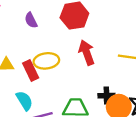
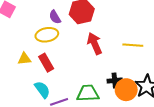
purple semicircle: (31, 20) -> (55, 17), moved
yellow ellipse: (46, 61) -> (47, 35), moved

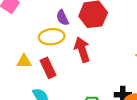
red arrow: (95, 43) -> (82, 50), moved

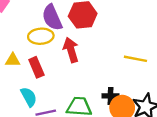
purple semicircle: (62, 18) -> (52, 18), size x1.6

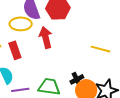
black cross: (111, 96) -> (77, 79), turned -32

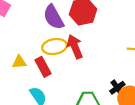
yellow ellipse: (21, 24) -> (54, 47), moved

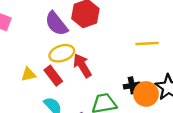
red arrow: (75, 47) -> (82, 66), moved
black cross: (117, 88) -> (132, 85), turned 35

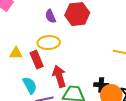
purple semicircle: (56, 24) -> (50, 16), size x0.6
red arrow: (82, 66) -> (59, 76), moved

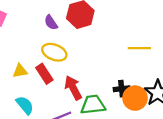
yellow ellipse: (49, 43) -> (54, 52), turned 35
cyan semicircle: (30, 85) -> (25, 105), moved

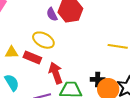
purple semicircle: (51, 23) -> (52, 14), moved
red rectangle: (44, 74) -> (32, 58), turned -42

